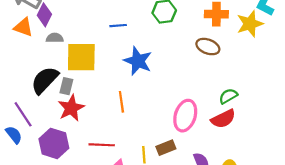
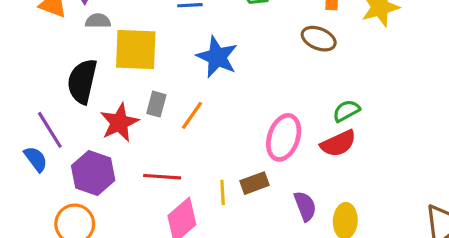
black semicircle: (45, 80) -> (82, 81), turned -32
gray rectangle: (66, 86) -> (156, 104), moved
orange line: (121, 102) -> (192, 115), turned 42

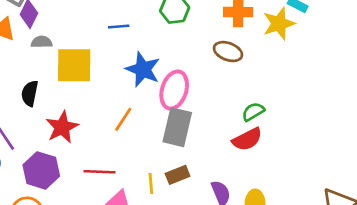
black semicircle: (82, 81) -> (30, 93), size x0.7
gray rectangle: (156, 104) -> (177, 127), moved, size x1.8
pink ellipse: (284, 137) -> (174, 90), moved

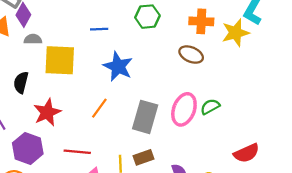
pink ellipse: (174, 90) -> (184, 109), moved
red semicircle: (247, 139) -> (246, 153), moved

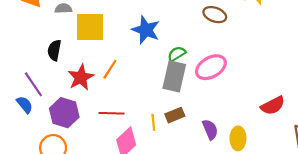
green semicircle: (210, 107) -> (177, 54), moved
orange line: (99, 108) -> (110, 69), moved
pink ellipse: (184, 109) -> (211, 67), turned 44

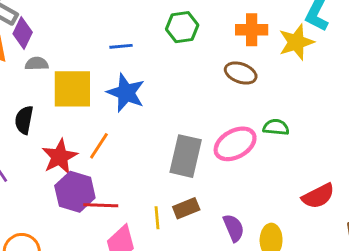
blue star: (146, 30) -> (126, 93), moved
green semicircle: (177, 54) -> (276, 127), moved, turned 36
purple hexagon: (64, 113) -> (75, 192), moved

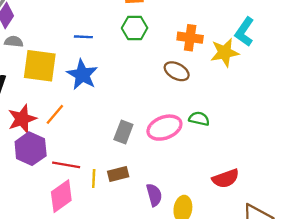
gray rectangle: (186, 156) -> (123, 132), size x0.7
red line: (101, 205) -> (66, 165), moved

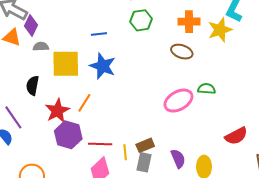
gray rectangle: (123, 132) -> (144, 162), moved

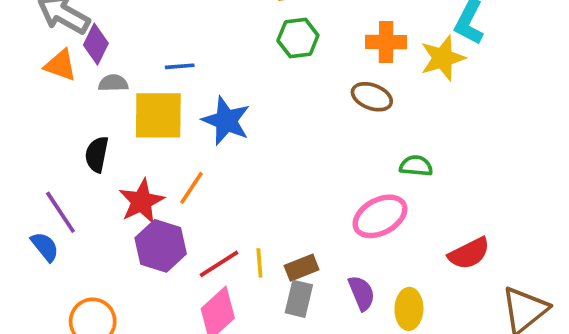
blue line: (99, 34) -> (180, 66), moved
pink ellipse: (178, 101) -> (380, 216), moved
red line: (100, 144) -> (219, 264), turned -35
yellow line: (125, 152) -> (259, 263), moved

